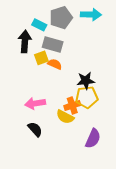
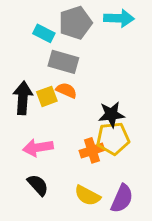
black arrow: (25, 41) -> (23, 98), moved
yellow square: (41, 58) -> (47, 96), moved
yellow semicircle: (65, 117) -> (87, 196), moved

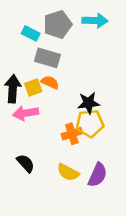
pink arrow: (38, 147) -> (26, 113), moved

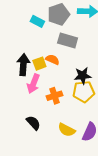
gray rectangle: (47, 58) -> (68, 40), moved
pink arrow: (26, 113) -> (33, 84), turned -60
orange cross: (72, 134) -> (54, 96), moved

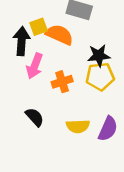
orange semicircle: (52, 60) -> (60, 35), size x1.5
yellow square: (39, 64) -> (39, 27), moved
yellow semicircle: (67, 130) -> (78, 126), turned -30

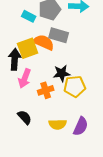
yellow square: (39, 27) -> (28, 48), size x1.5
orange semicircle: (60, 35) -> (44, 42), moved
black star: (99, 56) -> (62, 73), moved

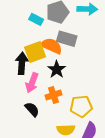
black star: (62, 73) -> (57, 69), moved, turned -30
yellow pentagon: (75, 86) -> (81, 106), moved
black semicircle: (25, 117) -> (32, 109), moved

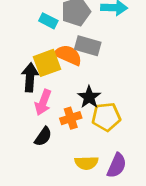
black star: (57, 69) -> (89, 97), moved
yellow pentagon: (81, 106) -> (106, 117), moved
black semicircle: (32, 109) -> (43, 137), turned 77

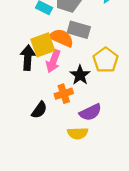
pink arrow: (43, 102) -> (53, 61), moved
yellow pentagon: (106, 117) -> (106, 60), moved, turned -30
purple semicircle: (117, 165) -> (90, 112), moved, turned 40

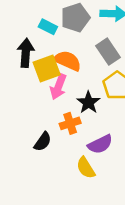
gray rectangle: (79, 30) -> (108, 52), moved, turned 40
black arrow: (28, 58) -> (26, 53), moved
yellow semicircle: (78, 133) -> (86, 168), turned 60

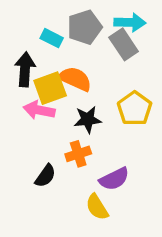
gray rectangle: (108, 52) -> (124, 44), moved
pink arrow: (58, 87) -> (39, 110), moved, turned 80
black star: (88, 102) -> (88, 119), moved, turned 30

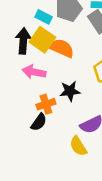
yellow square: (50, 88) -> (42, 40), moved, turned -35
black star: (88, 119) -> (70, 91), moved
orange cross: (78, 154) -> (46, 104), moved

